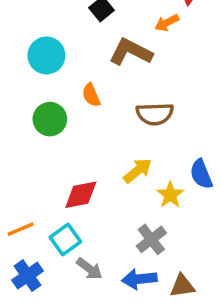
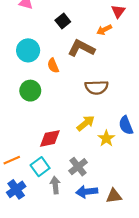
orange semicircle: (91, 95) -> (53, 66), moved
gray cross: (151, 239) -> (78, 167), moved
gray arrow: (89, 269) -> (55, 185), turned -133

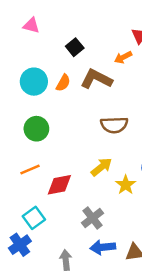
orange semicircle: (53, 66) -> (63, 83), moved, turned -128
orange line: (12, 160) -> (30, 169), moved
cyan square: (40, 167) -> (34, 218), moved
gray arrow: (55, 185) -> (66, 260), moved

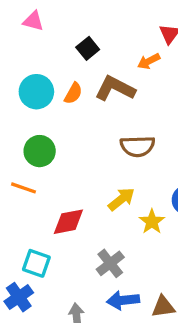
orange line: (30, 169) -> (24, 188), moved, turned 42
cyan square: (34, 218) -> (36, 263), turned -35

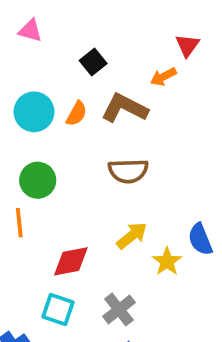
brown semicircle: (137, 146) -> (128, 171), moved
orange line: (24, 188) -> (19, 223), turned 65
cyan square: (36, 263) -> (58, 309), moved

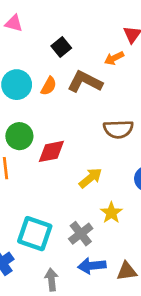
brown semicircle: (128, 171) -> (118, 129), moved
red diamond: (71, 261) -> (51, 151), moved
yellow star: (167, 261) -> (111, 213), moved
cyan square: (58, 309) -> (35, 234), size x1.4

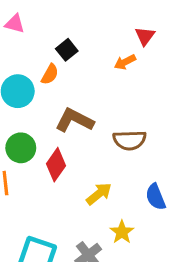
brown L-shape: (85, 82) -> (74, 120), moved
orange semicircle: (49, 86) -> (50, 74), moved
red diamond: (51, 151) -> (56, 165), turned -44

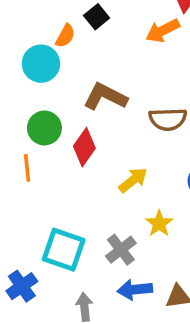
orange arrow: (125, 62) -> (163, 31), size x1.4
orange semicircle: (50, 74) -> (65, 36), moved

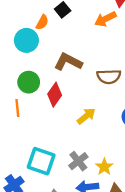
yellow star: (159, 224) -> (104, 167), moved

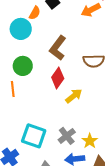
brown L-shape: (68, 62) -> (58, 48), turned -80
red diamond: (55, 95) -> (58, 78), moved

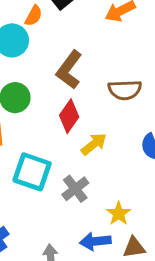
cyan square: (34, 136) -> (32, 172), moved
gray cross: (67, 136) -> (75, 189), moved

